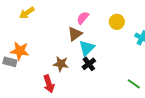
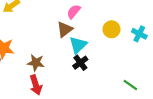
yellow circle: (117, 22) -> (111, 29), moved
brown star: (61, 64) -> (36, 63), moved

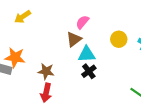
cyan triangle: (78, 45) -> (87, 54), turned 42
red arrow: (36, 85) -> (46, 93), turned 30

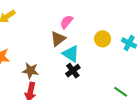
cyan triangle: (87, 54) -> (71, 54), turned 36

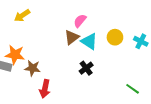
cyan triangle: (71, 54) -> (89, 41), moved
brown star: (30, 71) -> (32, 68), moved

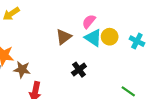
pink semicircle: (80, 21) -> (89, 21), moved
cyan triangle: (89, 41) -> (93, 38), moved

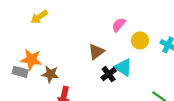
brown triangle: (64, 37) -> (96, 52), moved
cyan triangle: (93, 38) -> (123, 67), moved

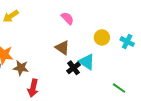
pink semicircle: (119, 25) -> (67, 18), moved, turned 96
brown triangle: (96, 52) -> (62, 48), turned -49

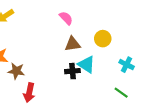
cyan cross: (127, 42) -> (127, 65), moved
brown triangle: (62, 48) -> (72, 44), moved, turned -42
black cross: (74, 68) -> (72, 71), turned 32

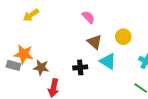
brown triangle: (72, 44) -> (95, 42), turned 49
black cross: (72, 71) -> (80, 67), moved

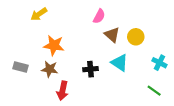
pink semicircle: (88, 17) -> (99, 16), turned 72
brown triangle: (95, 42) -> (112, 35), moved
orange star: (24, 54) -> (54, 45), moved

